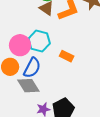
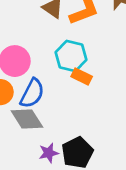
cyan hexagon: (39, 41) -> (71, 56), moved

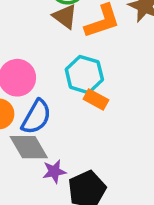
purple star: (49, 153) -> (54, 171), moved

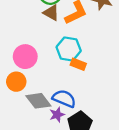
blue semicircle: (36, 117) -> (64, 99), moved, turned -90

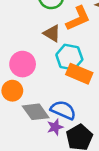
brown triangle: (51, 13) -> (52, 33), moved
orange rectangle: (78, 64) -> (79, 74), size x1.5

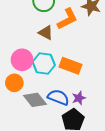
cyan hexagon: (69, 57) -> (44, 63), moved
purple star: (55, 127) -> (79, 98), moved

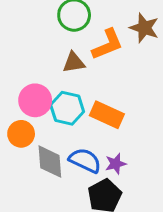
brown triangle: (46, 33) -> (74, 62), turned -42
gray diamond: (35, 100) -> (50, 162), turned 30

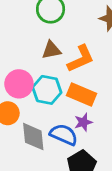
orange L-shape: (107, 44) -> (81, 59), moved
purple star: (116, 164) -> (83, 122), moved

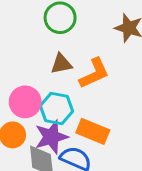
orange rectangle: (81, 94) -> (93, 131), moved
purple star: (83, 122) -> (51, 137), moved, size x1.6

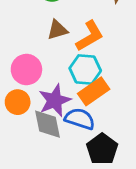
cyan hexagon: (57, 108) -> (85, 69), moved
orange rectangle: (93, 131) -> (94, 91), turned -52

